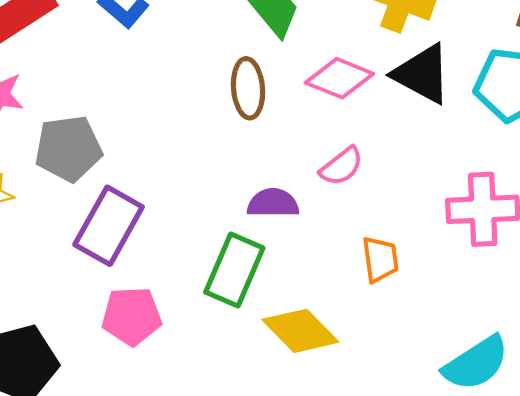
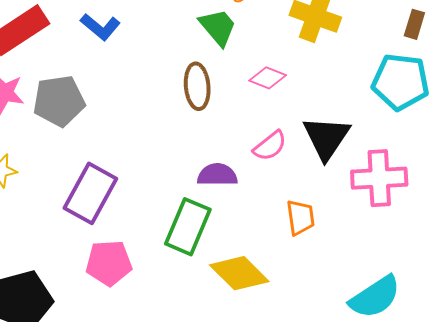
black triangle: (422, 74) -> (326, 138), moved, turned 36
pink diamond: (339, 78) -> (268, 78), size x0.7
gray pentagon: (68, 149) -> (59, 101), moved

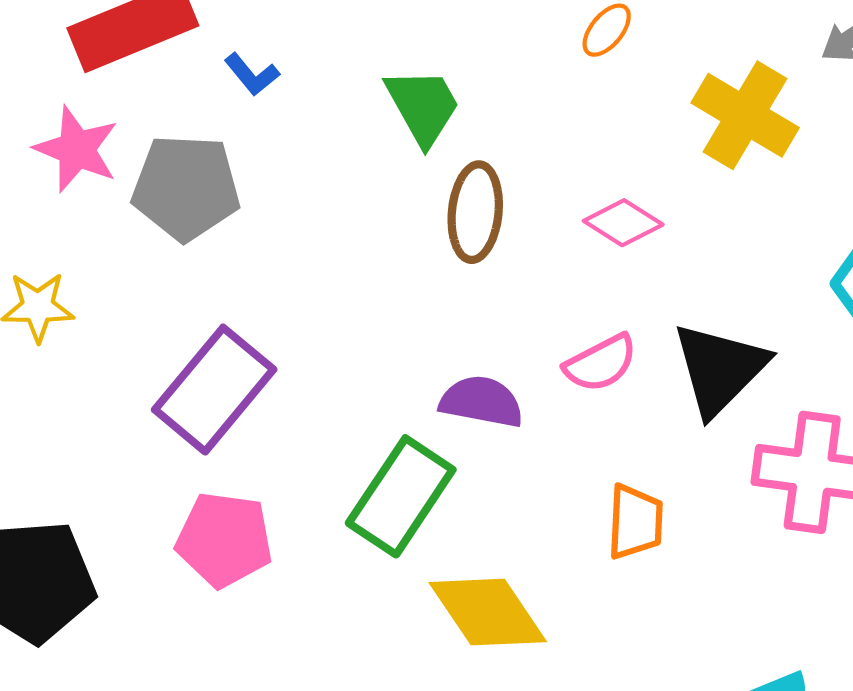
blue L-shape: (100, 27) -> (252, 74), moved, size x0.7
green trapezoid: (218, 27) -> (423, 106), moved

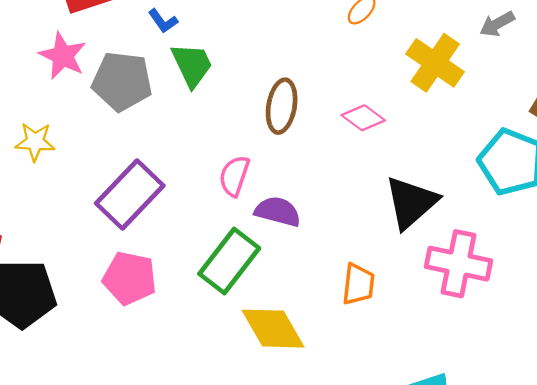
green trapezoid: (423, 106) -> (192, 65), moved
pink semicircle: (601, 363) -> (234, 176), moved, turned 132

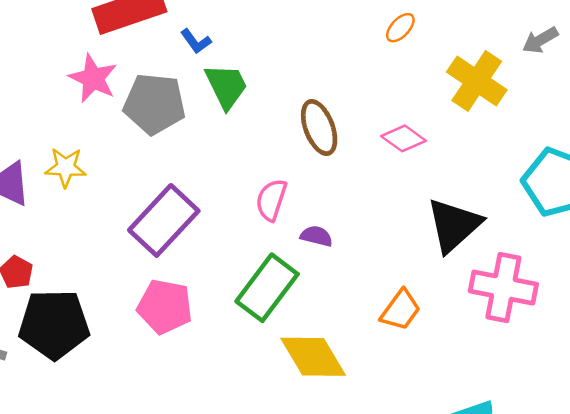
brown ellipse: (282, 106) -> (319, 127), turned -30
purple semicircle: (278, 212) -> (316, 236), size x0.7
orange trapezoid: (358, 284) -> (400, 310), turned 30

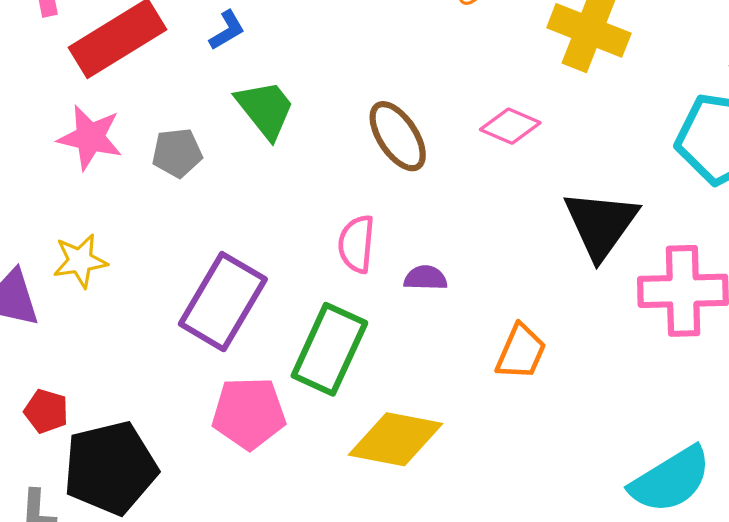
blue L-shape: (196, 41) -> (227, 30), moved, turned -72
gray pentagon: (154, 104) -> (177, 153), size x0.6
green rectangle: (267, 288) -> (329, 349), moved
orange trapezoid: (400, 310) -> (521, 352), moved
yellow diamond: (313, 357) -> (395, 439), moved, turned -36

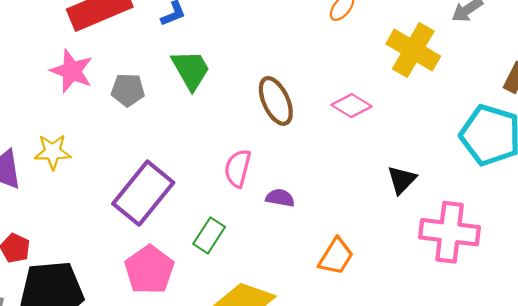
black triangle: (601, 224) -> (402, 180), size x0.6
green rectangle: (329, 349) -> (209, 235), size x0.6
pink pentagon: (249, 413) -> (149, 270), turned 30

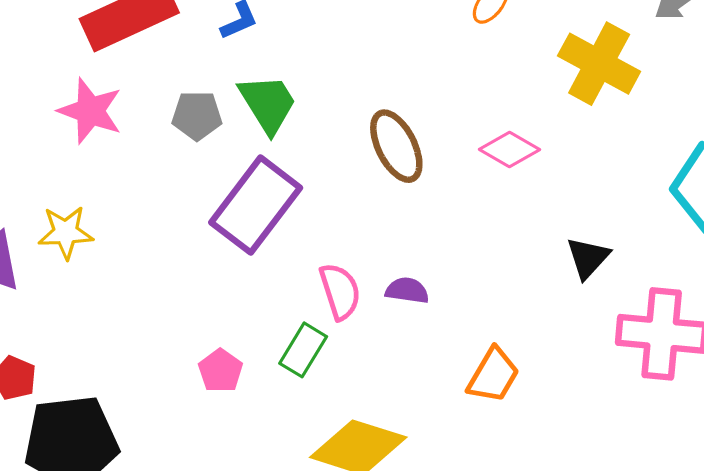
gray pentagon: (128, 90) -> (197, 115), moved
pink semicircle: (238, 168) -> (340, 291), moved, turned 150
purple rectangle: (143, 193) -> (256, 205), moved
pink pentagon: (149, 270) -> (221, 371), moved, size x0.6

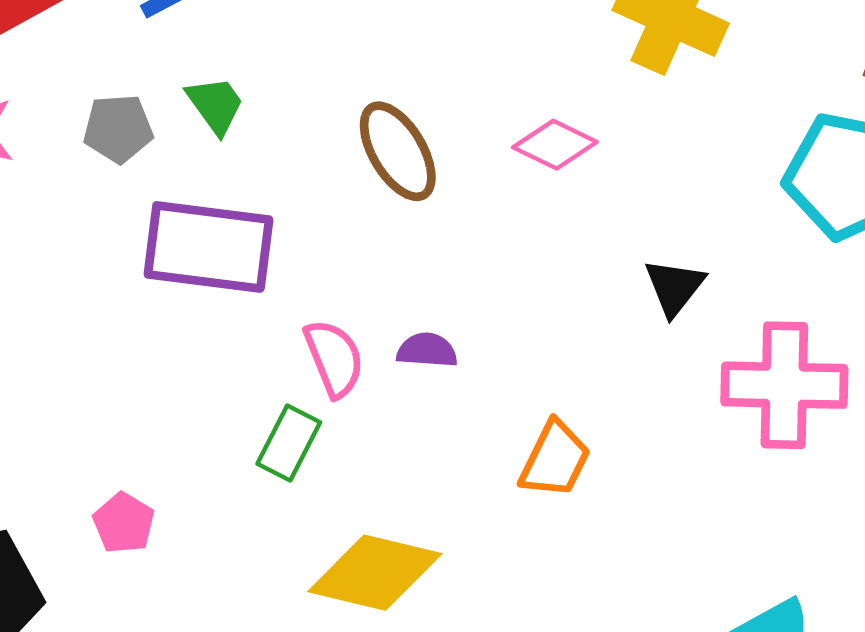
green trapezoid: (268, 104) -> (215, 105), size x0.7
purple rectangle: (256, 205) -> (208, 247), turned 64
pink pentagon: (221, 371) -> (124, 523), moved

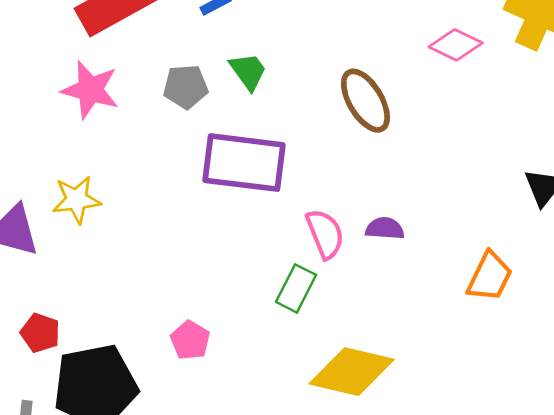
pink diamond: (555, 145) -> (456, 45), moved
orange trapezoid: (555, 459) -> (490, 277), moved

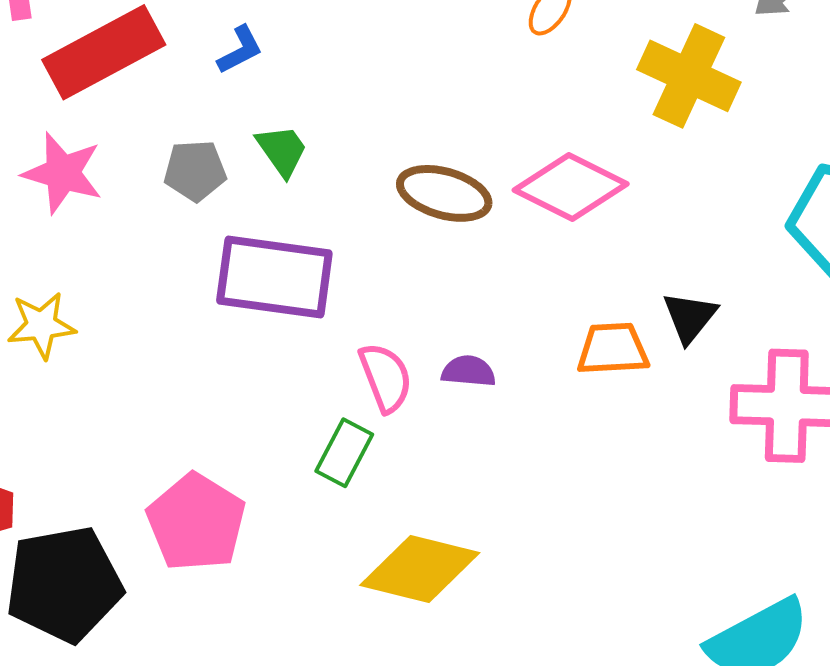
pink diamond: (456, 45) -> (571, 187), moved, size x1.5
brown ellipse: (365, 101) -> (444, 193), turned -44
orange trapezoid: (490, 277) -> (613, 349), moved, turned -120
pink pentagon: (190, 340) -> (196, 522), size x1.8

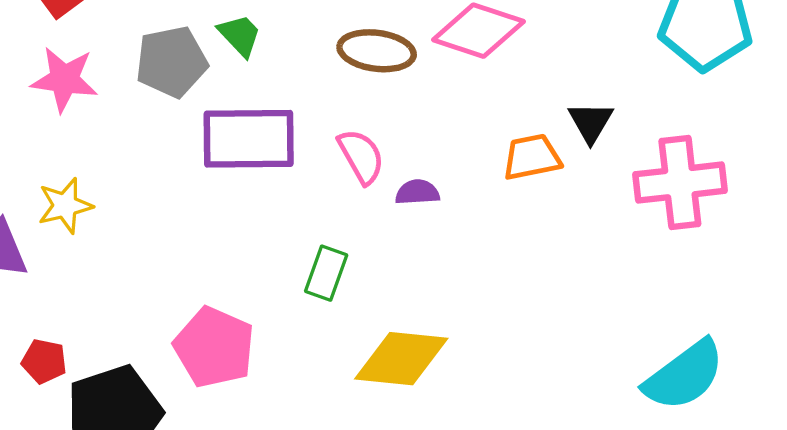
gray pentagon: (195, 171) -> (172, 62), size x1.4
pink semicircle: (386, 377) -> (361, 156), moved

